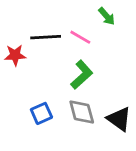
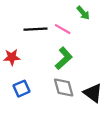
red star: (15, 55) -> (12, 57), moved
blue square: (41, 113) -> (21, 89), moved

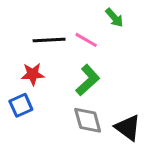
red star: (12, 57) -> (33, 74), moved
blue square: (21, 89) -> (21, 105), moved

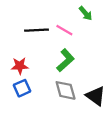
red star: (33, 74) -> (20, 66), moved
blue square: (21, 105) -> (22, 88), moved

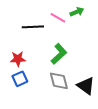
green arrow: (86, 13) -> (77, 12), turned -72
pink line: (64, 30) -> (58, 18), moved

